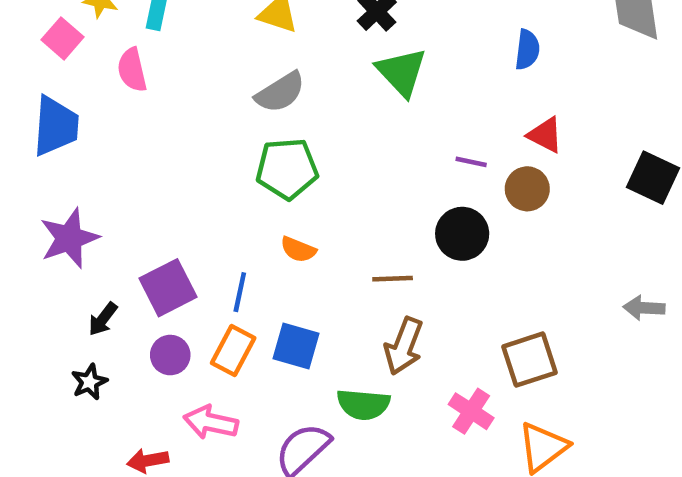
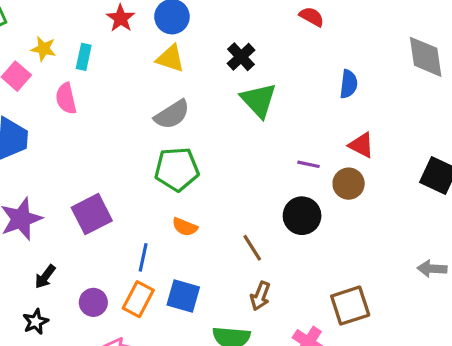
brown line: (393, 279) -> (252, 248), turned 60
purple square: (168, 288) -> (92, 214), moved
brown arrow: (404, 346) -> (260, 296), size x0.7

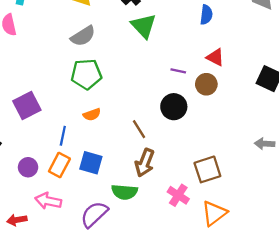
orange semicircle: (185, 227) -> (92, 115), turned -42
brown arrow: (260, 296) -> (145, 163), size x1.4

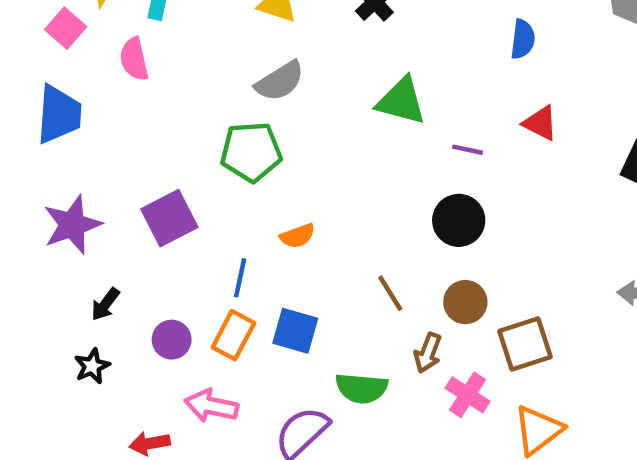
green triangle: (144, 26) -> (401, 101), moved, turned -32
green pentagon: (86, 74) -> (251, 152), moved
brown circle: (206, 84) -> (465, 302), moved
brown line: (139, 129) -> (390, 293), moved
brown arrow: (145, 163) -> (428, 353), moved, size x0.7

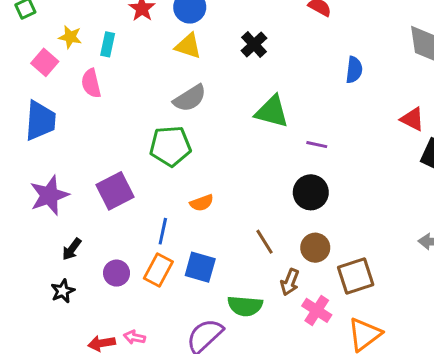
red triangle: (540, 123) -> (412, 119), moved
pink arrow: (211, 406) -> (134, 337), moved, size x0.6

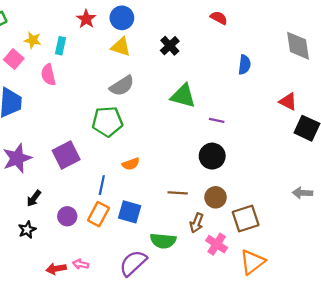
brown line: (264, 242) -> (178, 193), turned -54

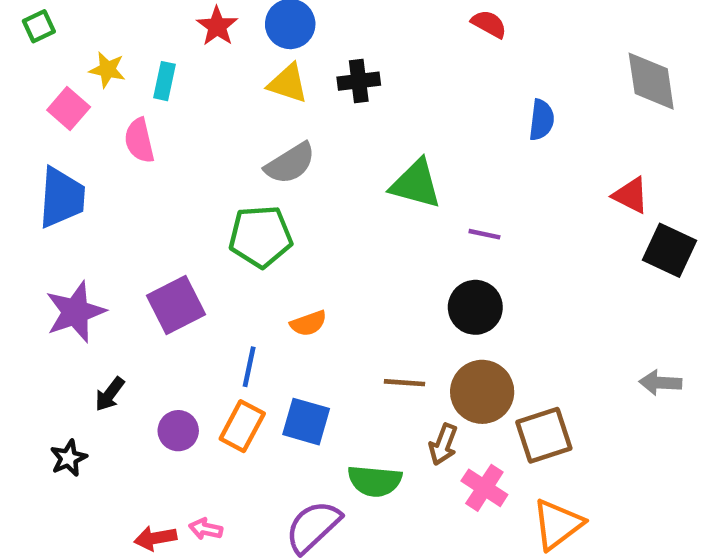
black cross: (170, 46) -> (359, 81), moved, turned 36
brown circle: (216, 197) -> (482, 392), size x1.4
black star: (27, 230) -> (69, 458), moved

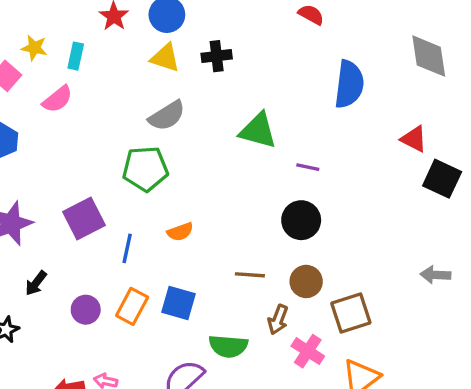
blue semicircle: (542, 120) -> (349, 84), size x1.6
pink semicircle: (139, 140) -> (58, 99), turned -116
blue line: (249, 367) -> (127, 248), moved
brown circle: (482, 392) -> (306, 281), size x0.7

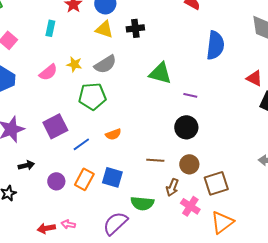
yellow star: (34, 48) -> (74, 64), moved
pink semicircle: (58, 99) -> (48, 72), moved
blue line: (127, 248) -> (81, 144), turned 42
black arrow: (36, 283) -> (26, 165), turned -140

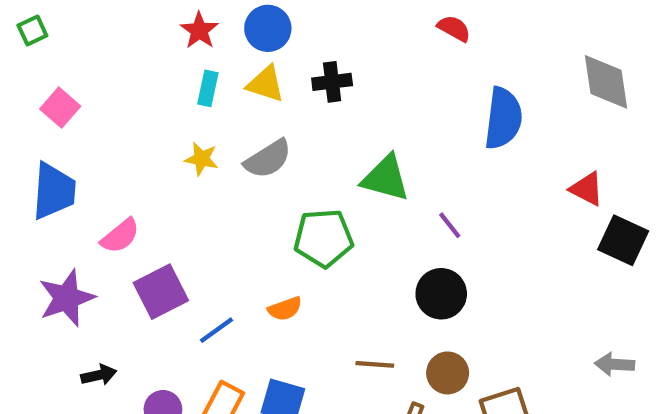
cyan rectangle: (50, 28) -> (208, 88), moved
pink semicircle: (48, 72) -> (120, 236), moved
purple line: (190, 95) -> (450, 225), turned 40
green pentagon: (92, 96) -> (323, 238), moved

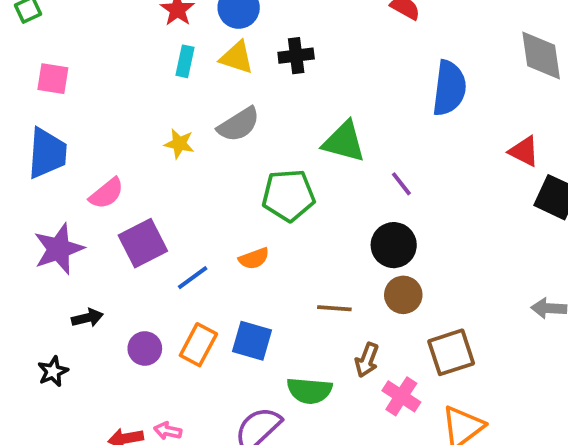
pink square: (60, 108) -> (53, 79), turned -32
yellow star: (201, 159) -> (179, 144), moved
brown circle: (448, 373) -> (403, 295), moved

